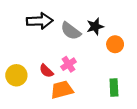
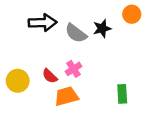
orange circle: (115, 44) -> (132, 14), moved

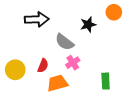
gray semicircle: (76, 33) -> (65, 42), moved
pink cross: (74, 69) -> (73, 63), moved
red semicircle: (50, 76) -> (43, 66), turned -112

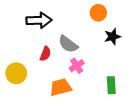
orange circle: (114, 12) -> (98, 13), moved
black star: (88, 25) -> (112, 37), moved
red semicircle: (43, 66) -> (45, 54), moved

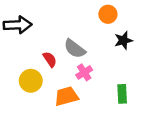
black arrow: (39, 20) -> (18, 25), moved
red semicircle: (45, 54) -> (50, 59), turned -56
yellow circle: (16, 73) -> (31, 81), moved

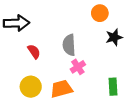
gray semicircle: (75, 49) -> (69, 45), turned 50
red semicircle: (50, 59) -> (34, 52), moved
yellow circle: (31, 81) -> (31, 87), moved

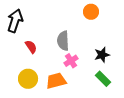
black arrow: (16, 23) -> (15, 21), turned -70
black star: (114, 37) -> (102, 55), moved
green rectangle: (113, 87) -> (103, 79), turned -42

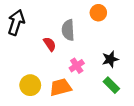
gray semicircle: (63, 41) -> (68, 30), moved
red semicircle: (31, 47) -> (50, 44), moved

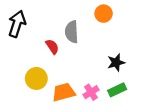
pink cross: (77, 66) -> (91, 92), moved
yellow circle: (30, 85) -> (36, 78), moved
green rectangle: (111, 85) -> (117, 90), turned -70

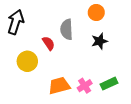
black star: (116, 63) -> (99, 41), moved
yellow circle: (36, 78) -> (27, 61), moved

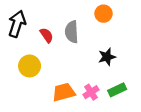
black star: (99, 41) -> (107, 57), moved
red semicircle: (49, 43) -> (47, 35), moved

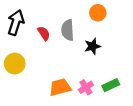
black star: (107, 57) -> (92, 46), moved
yellow circle: (30, 66) -> (15, 64), moved

